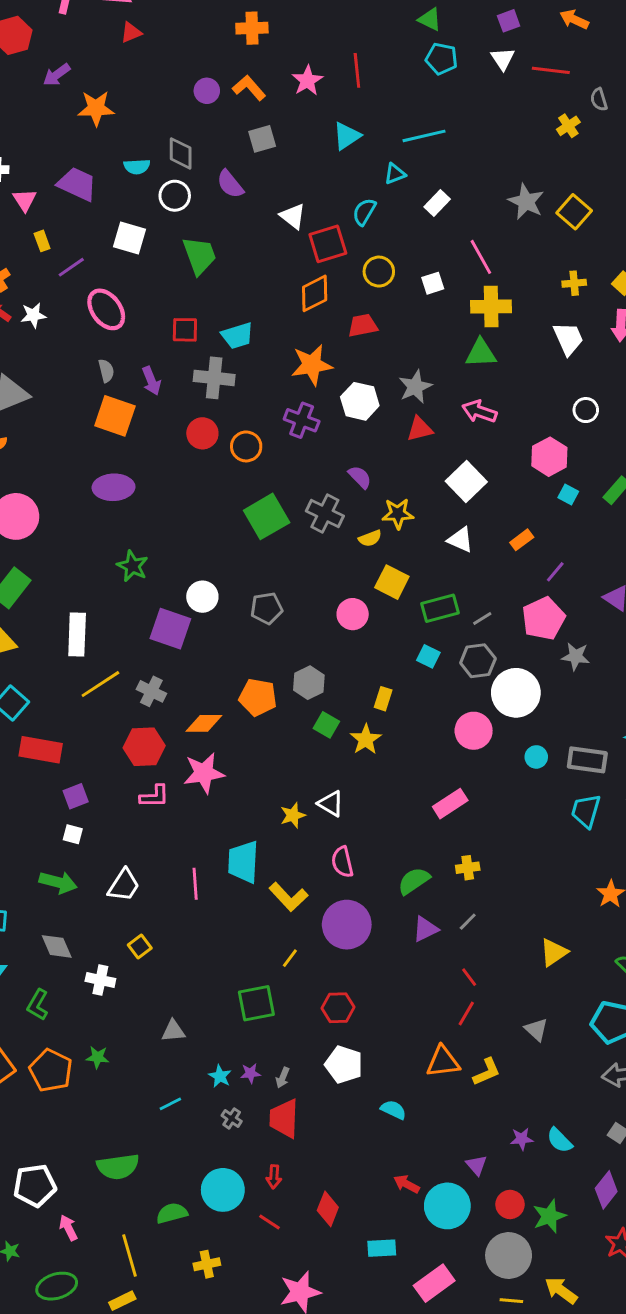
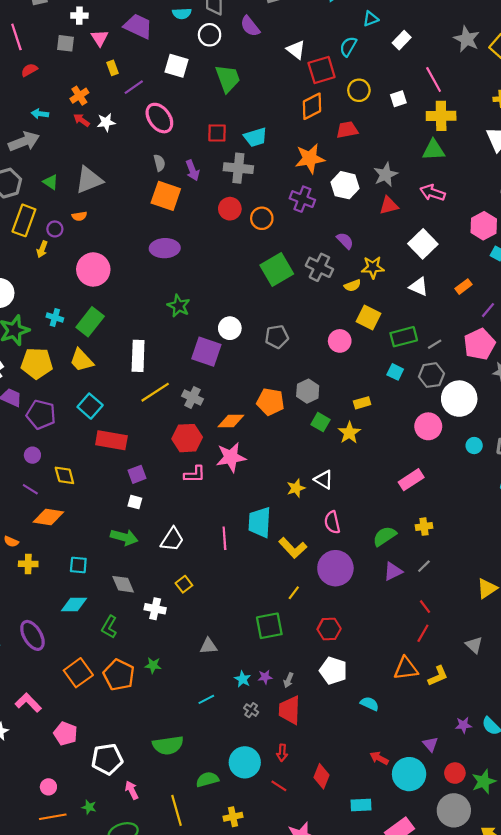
yellow rectangle: (383, 699) -> (362, 403), turned 56

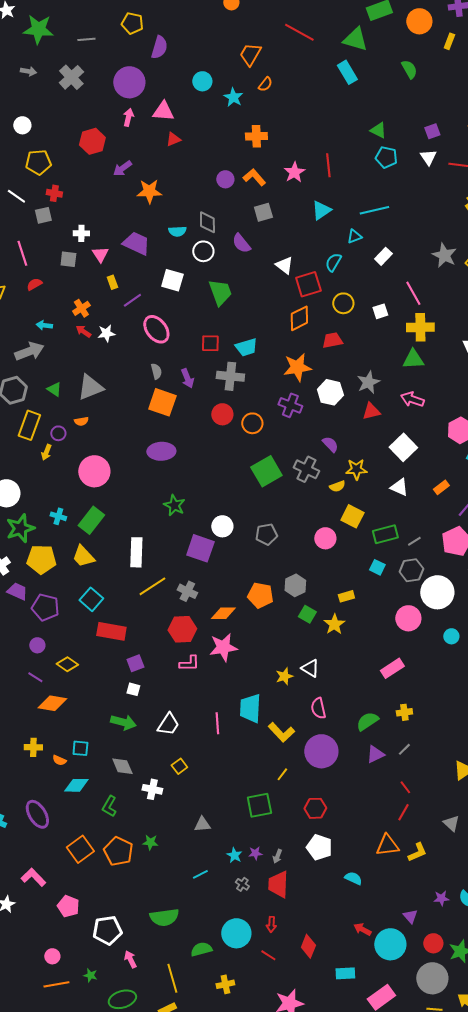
yellow diamond: (64, 475) -> (67, 664), turned -40
orange semicircle: (11, 542) -> (59, 760), moved

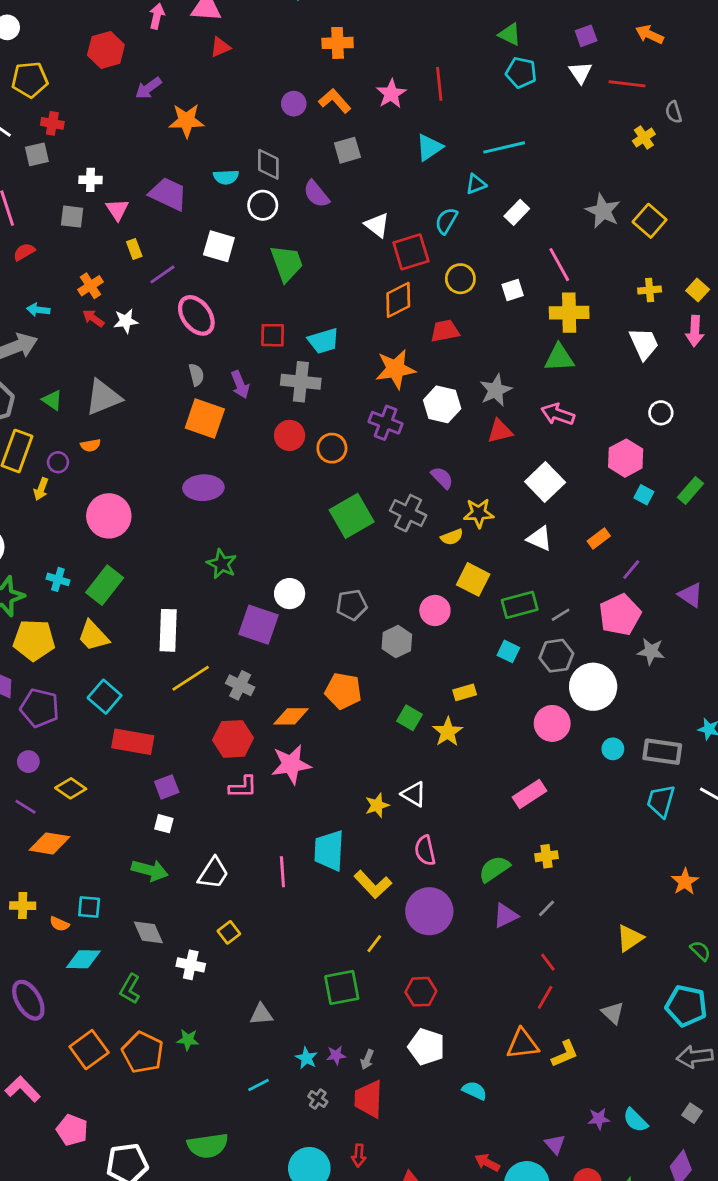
gray hexagon: (295, 585) -> (397, 642), moved

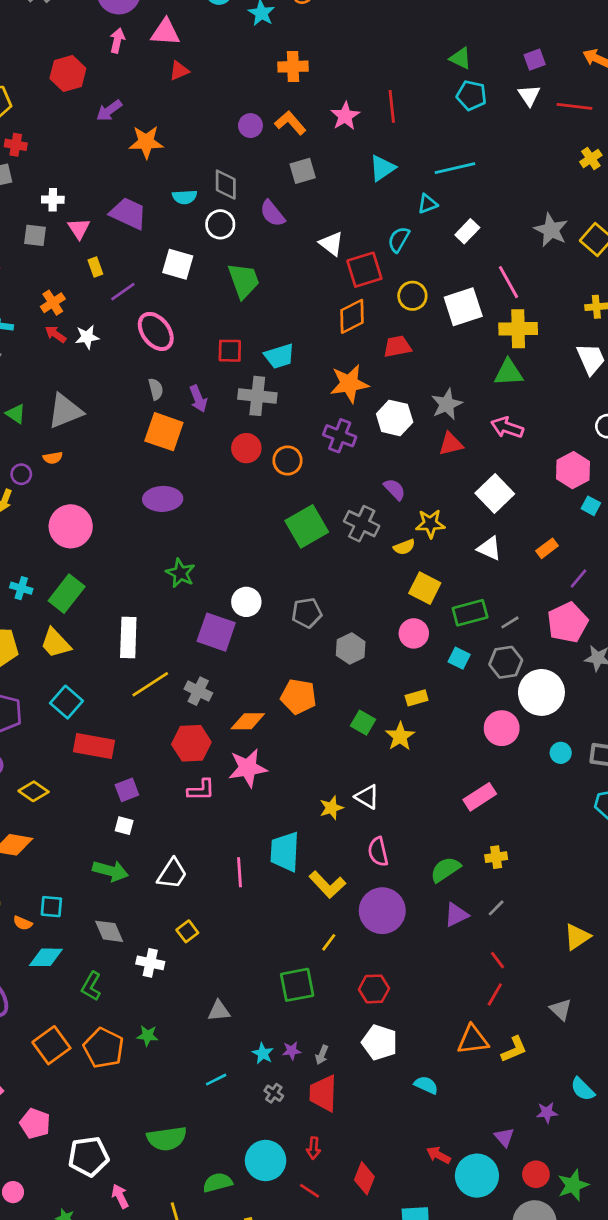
white square: (513, 290) -> (463, 307), size x1.8
pink circle: (435, 610) -> (414, 633), moved
cyan semicircle: (635, 1120) -> (583, 1089), moved

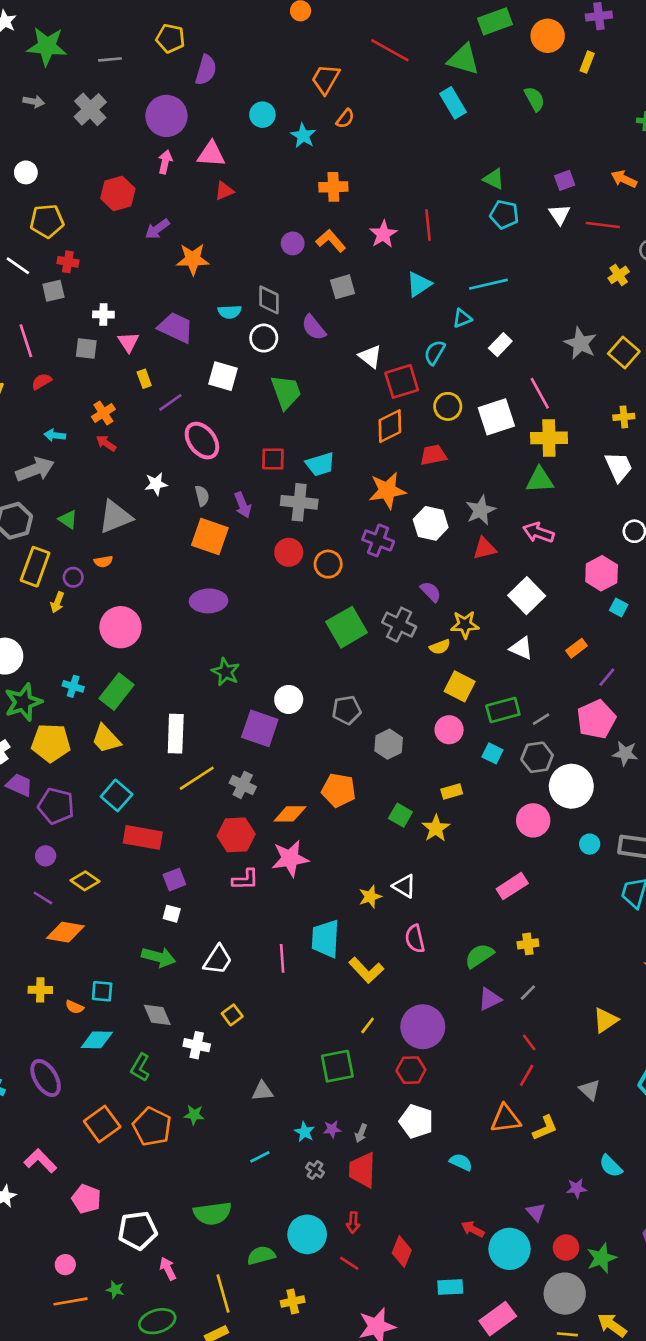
white star: (87, 337) -> (156, 484), moved
purple circle: (382, 911) -> (423, 1027), moved

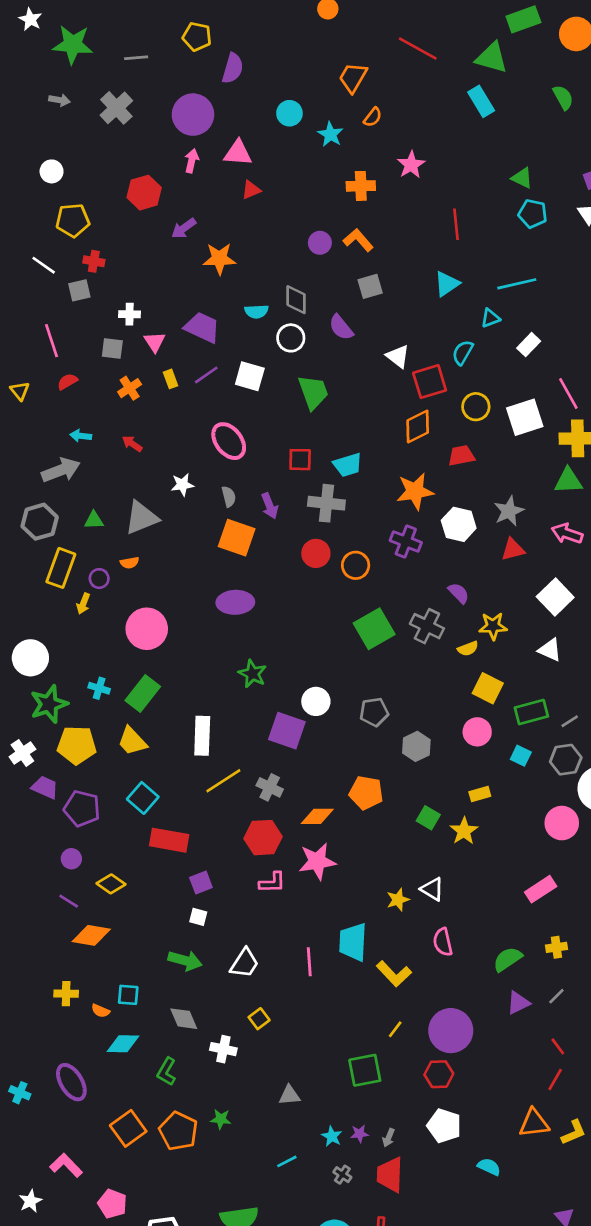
pink star: (383, 234) -> (411, 165), moved
purple line: (170, 402) -> (206, 375), moved
orange cross: (103, 413) -> (130, 388), moved
green triangle: (68, 519) -> (94, 520), turned -36

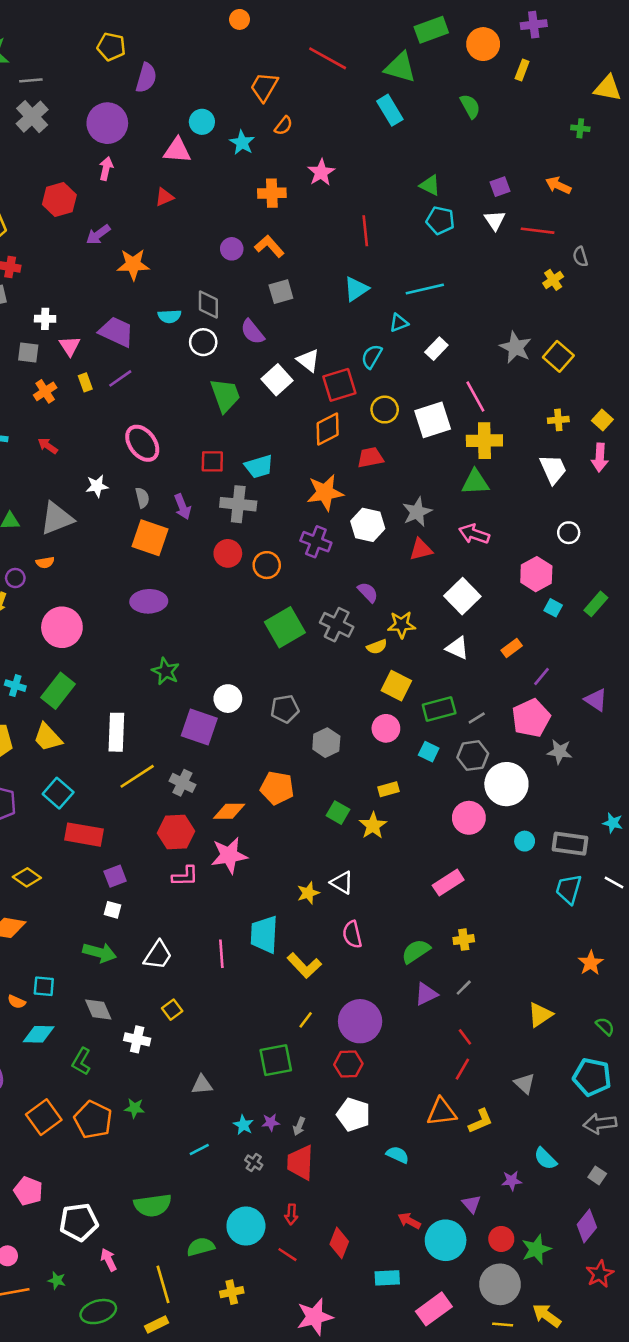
gray line: (136, 58) -> (31, 80), moved
pink triangle: (238, 153) -> (177, 150), moved
white square: (250, 376) -> (277, 380), moved, turned 32

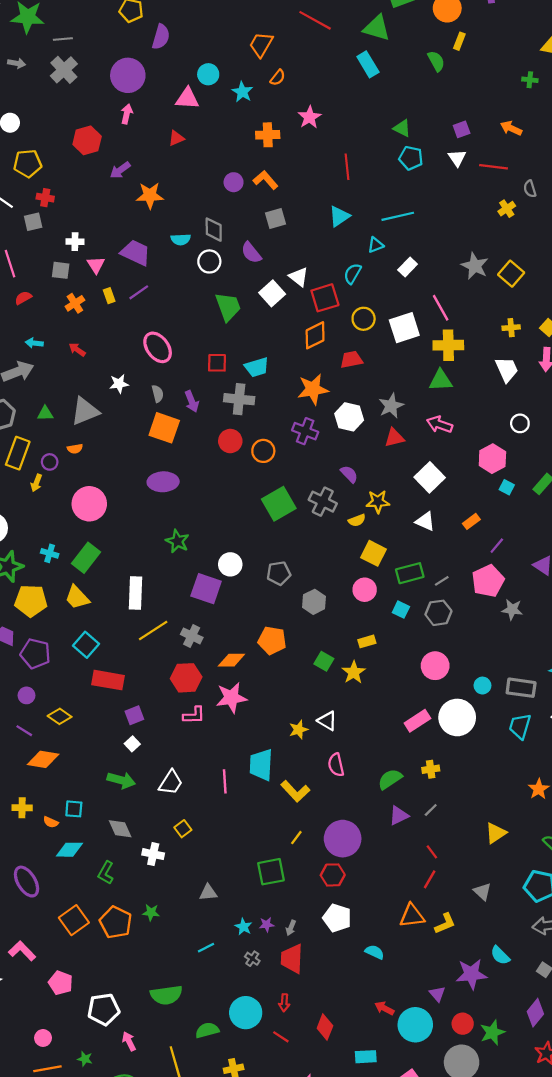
yellow rectangle: (522, 70) -> (459, 41), moved
white circle: (506, 784) -> (457, 717), moved
white square: (112, 910) -> (132, 744), turned 32
purple star: (512, 1181) -> (471, 974), size x1.8

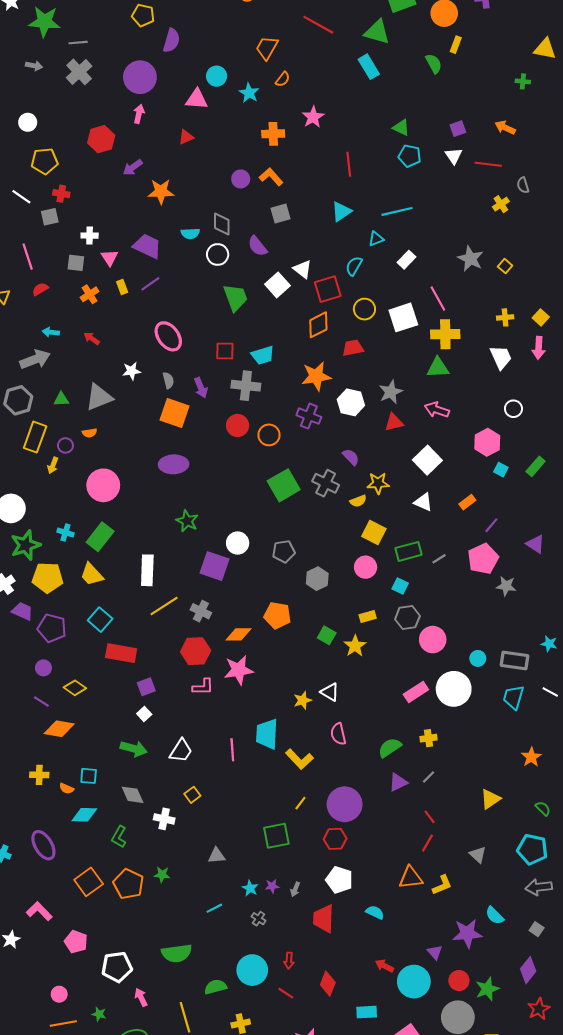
yellow square: (511, 274) -> (505, 266), size x0.6
gray hexagon: (438, 613) -> (407, 618), moved
red trapezoid: (292, 959) -> (324, 919), moved

